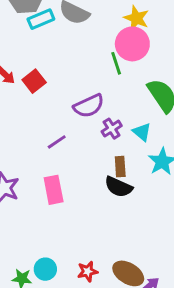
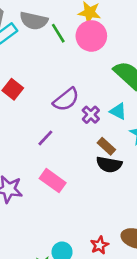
green line: (116, 63) -> (58, 33), moved
brown rectangle: (120, 167) -> (106, 146), turned -30
pink rectangle: (54, 190) -> (53, 181), turned -30

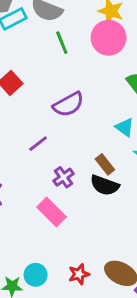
green line: (58, 33) -> (62, 43), moved
purple cross: (91, 115) -> (64, 177), moved
pink rectangle: (53, 181) -> (51, 212), moved

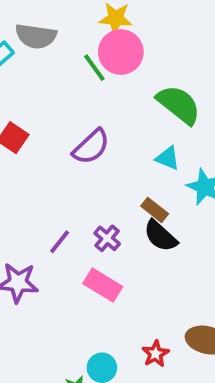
green line: (62, 43) -> (94, 68), moved
purple line: (38, 144) -> (60, 242), moved
black semicircle: (105, 185) -> (160, 236), turned 36

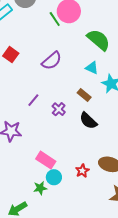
black semicircle: (160, 236) -> (88, 121), moved
purple line: (60, 242) -> (33, 100), moved
pink rectangle: (103, 285) -> (46, 160), moved

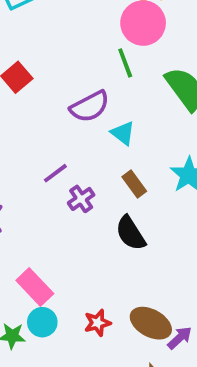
green line: (55, 19) -> (125, 63), moved
cyan triangle: (92, 68) -> (123, 133), moved
purple line: (33, 100) -> (55, 173), moved

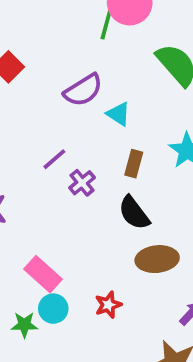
green line: (125, 63) -> (106, 25), moved, turned 40
brown rectangle: (134, 184) -> (134, 164), turned 56
brown ellipse: (151, 323) -> (157, 259), moved, turned -30

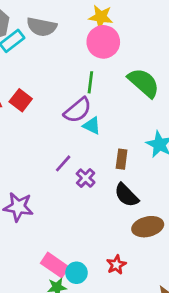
green line: (106, 25) -> (90, 82), moved
cyan triangle: (118, 114) -> (92, 126), moved
pink rectangle: (43, 274) -> (55, 265), moved

